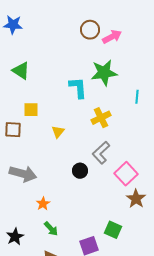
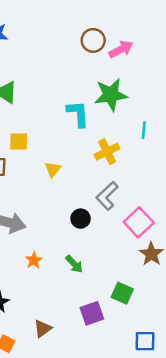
cyan line: (137, 97) -> (144, 130), moved
green arrow: (51, 229) -> (74, 264), moved

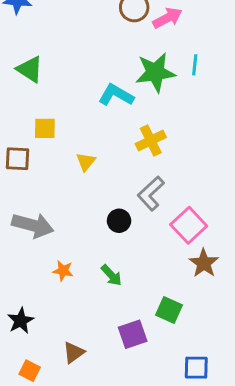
cyan L-shape: (78, 114) -> (116, 95), turned -56
cyan line: (144, 130) -> (195, 65), moved
orange star: (34, 260) -> (63, 271), turned -30

